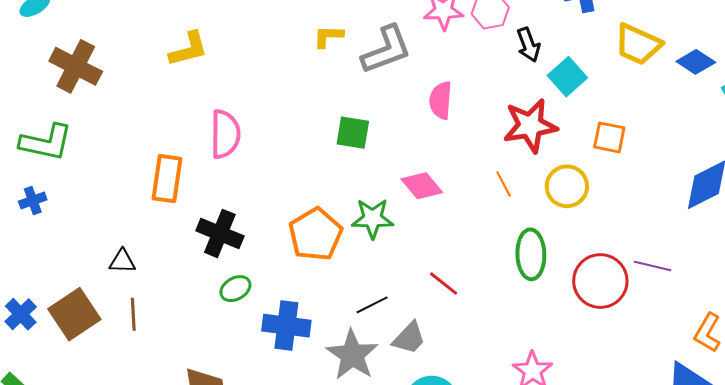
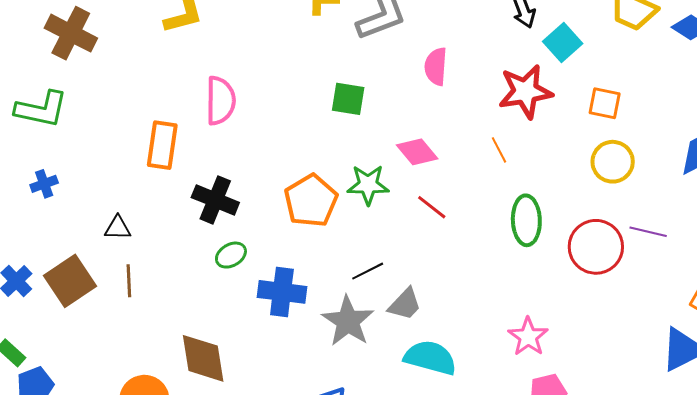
yellow circle: (567, 186) -> (613, 162), moved
blue cross: (33, 201) -> (44, 184), moved
red line: (444, 283) -> (432, 207), moved

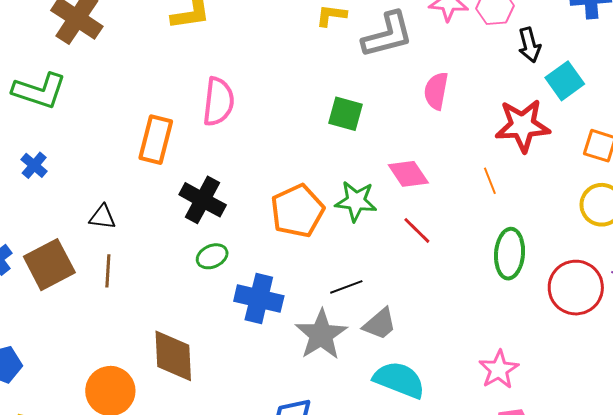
blue cross: (44, 184) -> (34, 165), turned -36

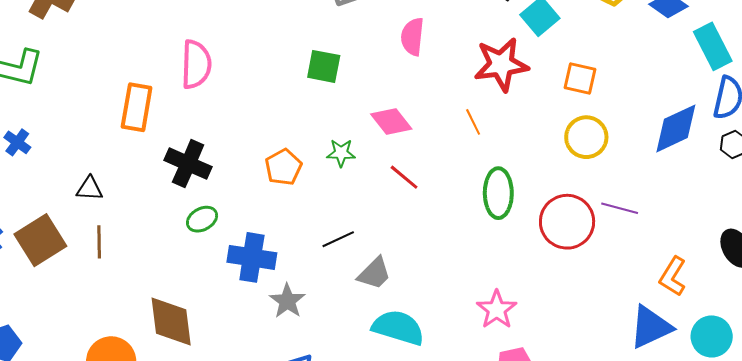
green star: (356, 201) -> (341, 153), size x0.7
orange pentagon: (297, 211) -> (283, 167), size x0.7
gray star: (321, 335) -> (287, 301), moved, size x0.7

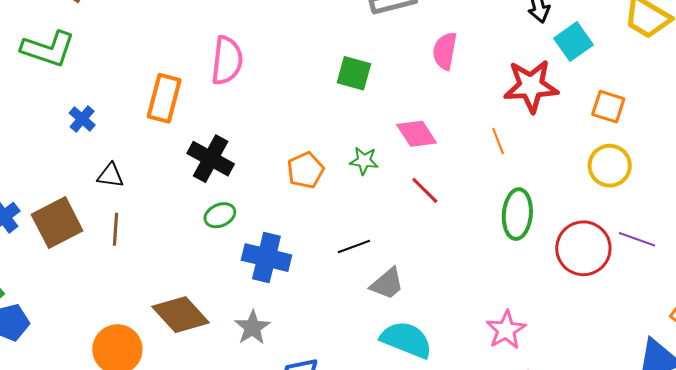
blue cross: (17, 142) -> (82, 119), moved
gray star: (287, 301) -> (252, 328), moved
brown diamond: (171, 321) -> (181, 315), turned -40

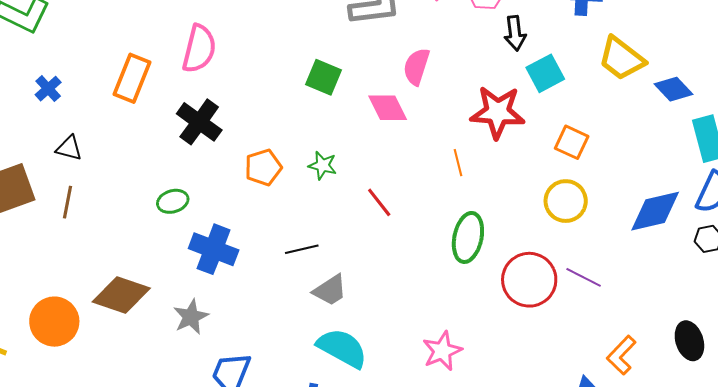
pink diamond: (417, 134) -> (388, 108), moved
black cross: (211, 159) -> (199, 122), moved
brown diamond: (181, 315) -> (121, 295), turned -36

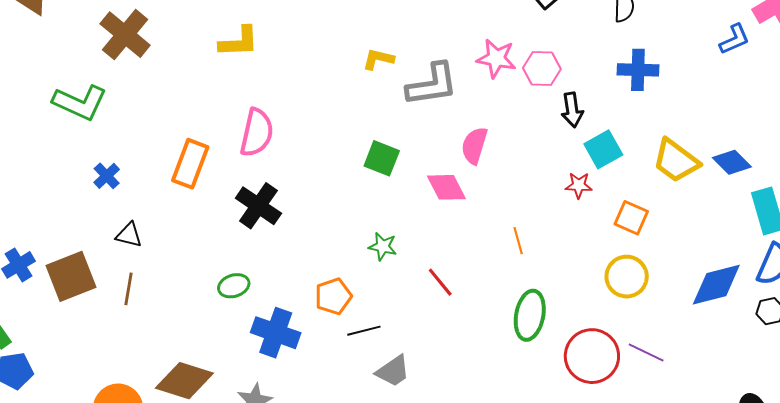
yellow trapezoid: (621, 58) -> (676, 161), moved
red star: (498, 112) -> (579, 185), moved, size x0.5
orange pentagon: (263, 167) -> (333, 296), moved

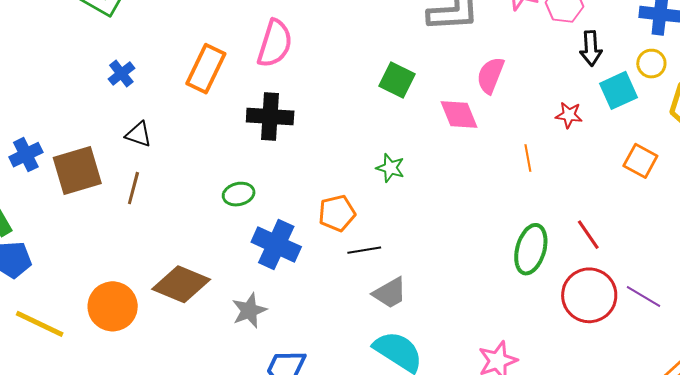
red star: (579, 185) -> (569, 115), moved
black cross: (258, 206) -> (270, 117), turned -36
orange line: (518, 241) -> (528, 158), moved
yellow circle: (627, 277) -> (651, 64), moved, size x0.7
red line: (440, 282) -> (588, 235), moved

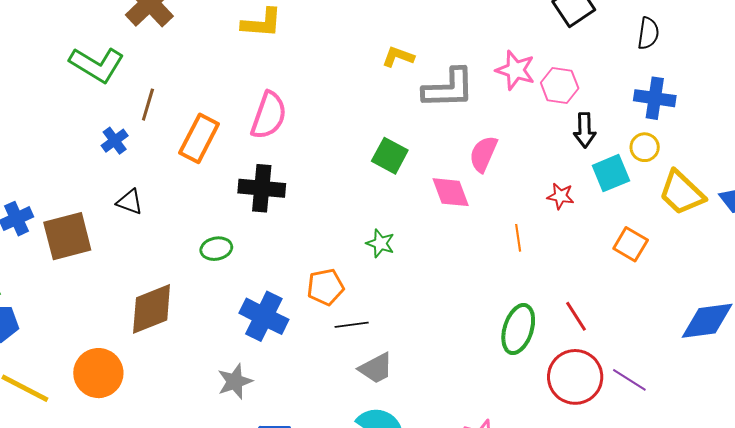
brown line: (133, 188) -> (148, 105), moved
green ellipse: (239, 194) -> (216, 249), moved
brown diamond: (181, 284) -> (152, 309), moved, turned -46

